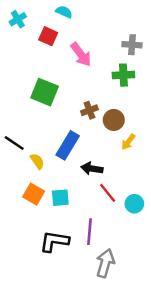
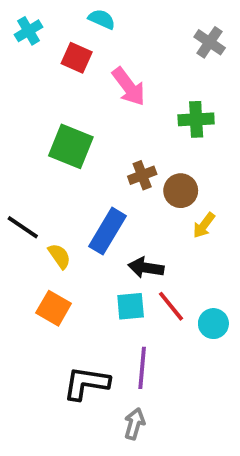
gray cross: (132, 45) -> (210, 42), moved, turned 30
cyan square: (60, 198) -> (131, 306), moved
gray arrow: (105, 263) -> (134, 424), moved, size x0.7

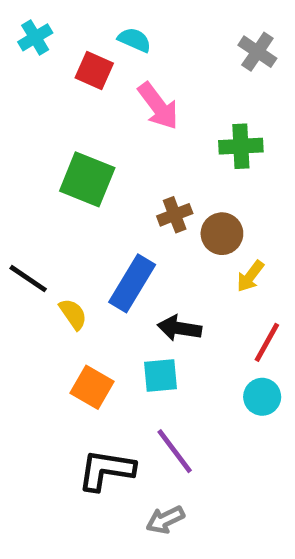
cyan semicircle: (102, 19) -> (134, 40), moved
red line: (171, 306) -> (267, 342), moved, turned 68
orange square: (54, 308) -> (92, 387), moved
purple line: (142, 368) -> (175, 451), turned -42
gray arrow: (134, 424) -> (165, 520), turned -132

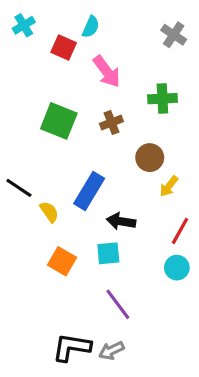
cyan semicircle: (134, 40) -> (91, 27), turned 90
brown cross: (175, 215) -> (111, 122), moved
black L-shape: (106, 470) -> (72, 347), moved

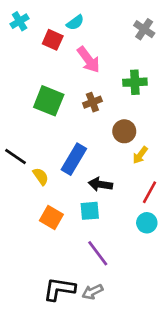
cyan semicircle: (91, 27) -> (75, 23), turned 30

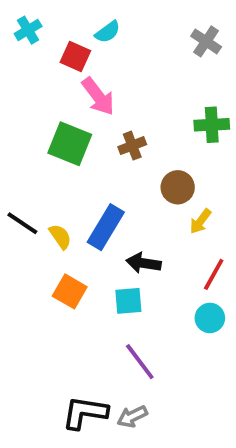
pink arrow: (88, 60) -> (98, 96), moved
green cross: (135, 82) -> (212, 125), moved
yellow semicircle: (41, 176) -> (60, 237), moved
orange square: (51, 217) -> (70, 291), moved

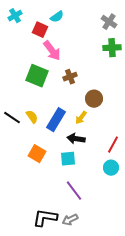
green cross: (212, 125) -> (112, 48), moved
yellow arrow: (200, 221) -> (81, 118), moved
yellow semicircle: (60, 237) -> (32, 117), moved

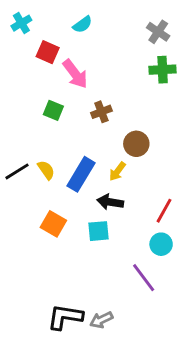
red square: (40, 30) -> (48, 52), moved
green square: (37, 76) -> (53, 110), size x0.6
black line: (12, 118) -> (17, 171), turned -66
purple line: (74, 191) -> (144, 278), moved

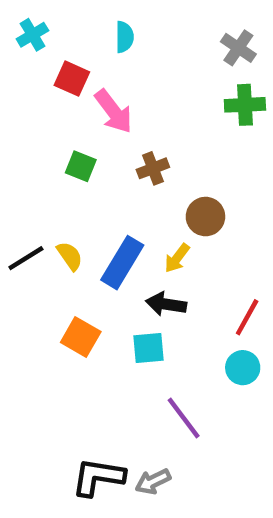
cyan semicircle: (82, 24) -> (124, 37), turned -54
purple line: (144, 278) -> (184, 418), moved

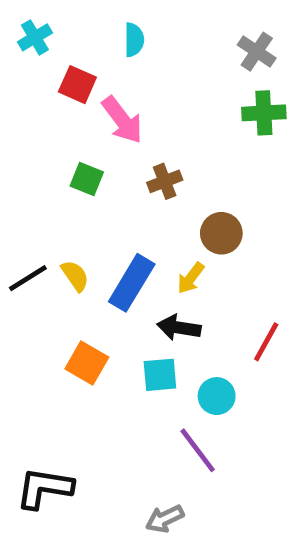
cyan circle: (243, 368) -> (217, 396), moved
black L-shape: (98, 477) -> (44, 488), moved

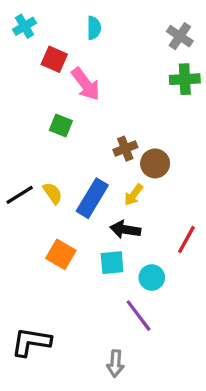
brown cross: (165, 181) -> (125, 149), moved
gray arrow: (165, 519) -> (115, 363), turned -60

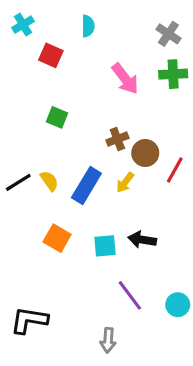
pink arrow: (86, 84) -> (125, 79), moved
black arrow: (125, 230) -> (142, 240), moved
red line: (186, 239) -> (175, 170), moved
cyan circle: (152, 278) -> (178, 305), moved

